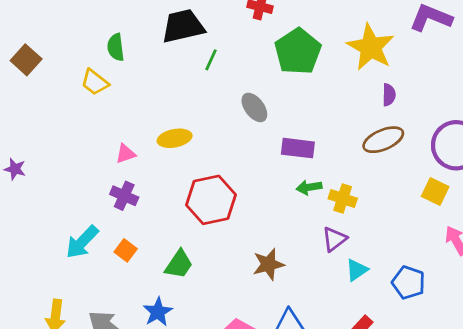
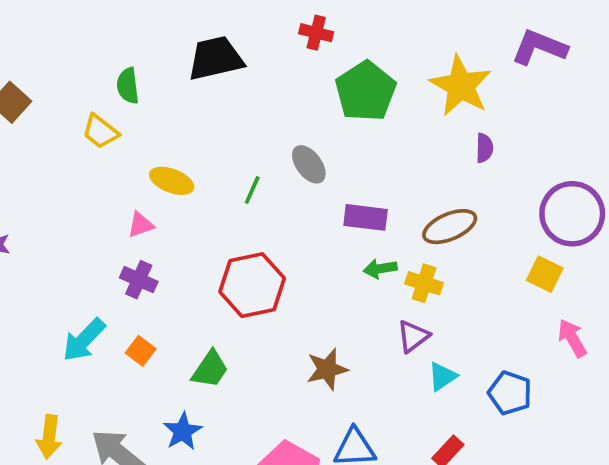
green line: (211, 60) -> (252, 190), moved
yellow ellipse: (175, 138) -> (172, 181), moved, turned 32
brown ellipse: (383, 140) -> (450, 227), moved

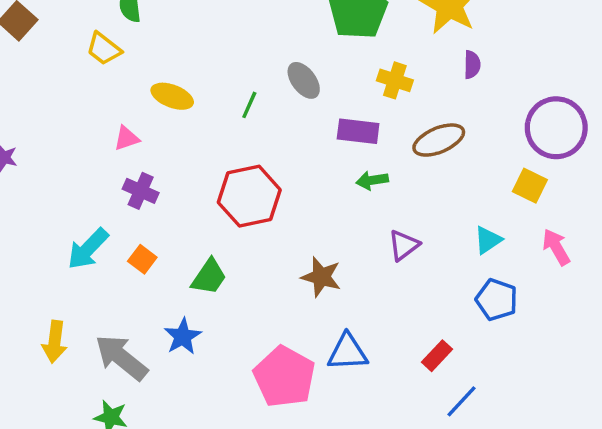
pink triangle: (141, 225) -> (127, 138), moved
yellow cross: (424, 283) -> (395, 80), moved
brown star: (327, 369) -> (321, 277), turned 30
cyan triangle: (442, 377) -> (488, 240), moved

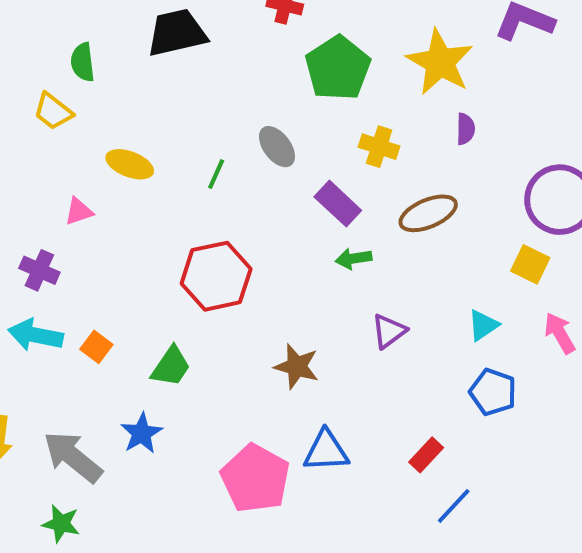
purple rectangle: (358, 131) -> (338, 204), turned 36
purple cross: (141, 191) -> (39, 270), moved
cyan arrow: (88, 249) -> (35, 335), turned 57

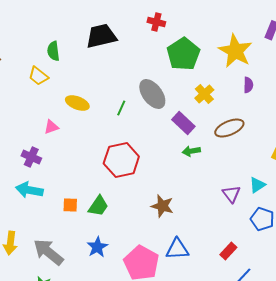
gray ellipse: (277, 147) -> (152, 94), size x1.4
yellow cross: (379, 147) -> (204, 94), turned 30
purple triangle: (389, 331) -> (231, 194), moved, turned -30
orange square: (96, 347) -> (70, 205), moved, turned -35
blue star: (141, 433) -> (97, 247), moved

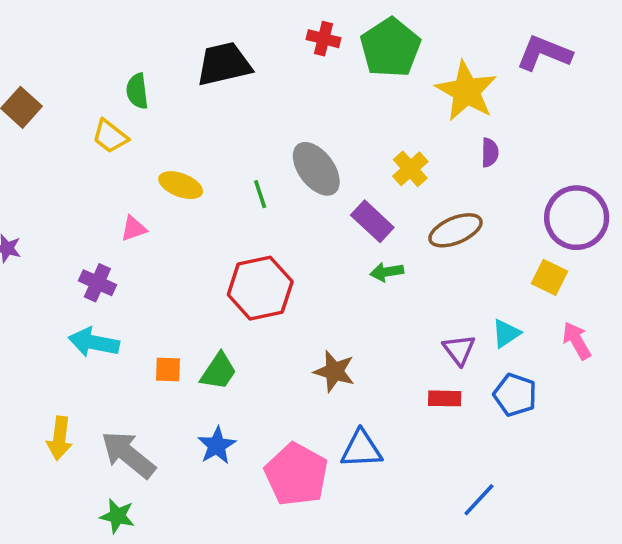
green pentagon: (183, 54) -> (390, 48), moved
green line: (121, 108) -> (260, 194), turned -42
red rectangle: (228, 251) -> (445, 398), moved, turned 48

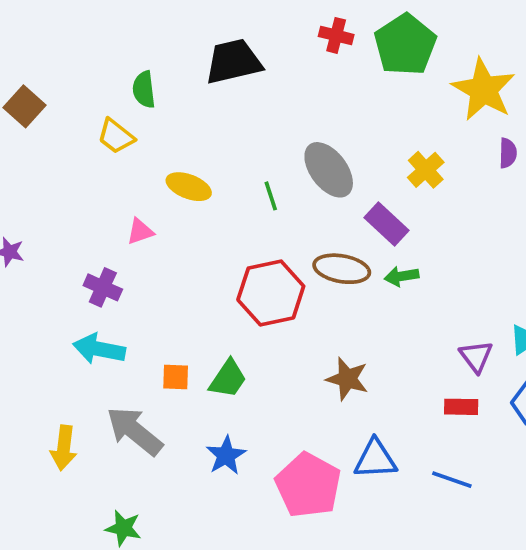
brown ellipse: (455, 230) -> (342, 269), moved, turned 33
gray arrow: (128, 455) -> (135, 431), moved
blue line: (479, 500) -> (452, 480), moved, turned 66

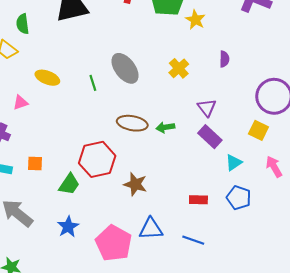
yellow star: (484, 90) -> (195, 20), moved, size x0.6
purple rectangle: (387, 224) -> (210, 137), moved
red hexagon: (271, 293) -> (97, 159), moved
purple triangle: (476, 356) -> (207, 108), moved
orange square: (176, 377) -> (35, 164), moved

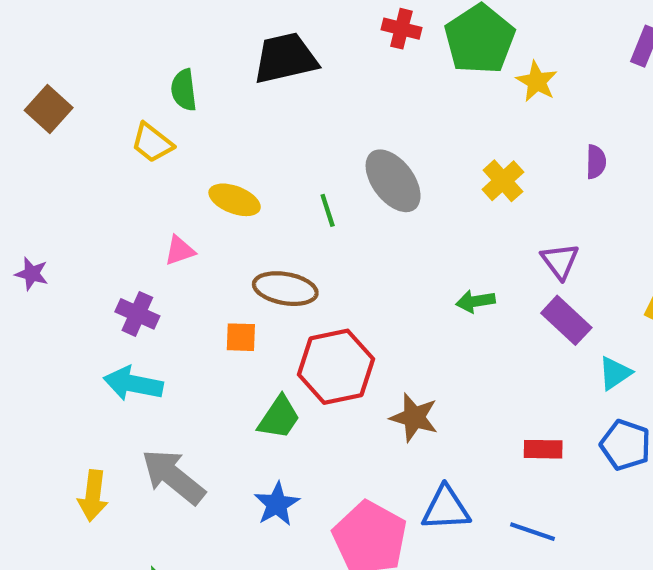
brown ellipse: (132, 123) -> (285, 289), moved
orange square: (35, 164) -> (241, 337), moved

